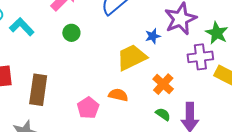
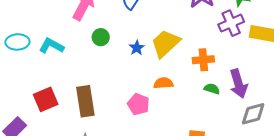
blue star: (153, 36) -> (137, 48), moved
orange cross: (163, 84) -> (203, 60), turned -30

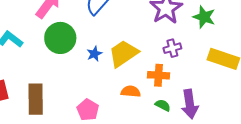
purple cross: (231, 23) -> (172, 48), moved, size x0.7
green circle: (101, 37) -> (60, 38), size x1.8
orange semicircle: (163, 83) -> (131, 91), moved

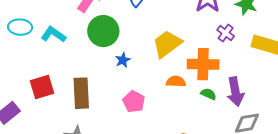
purple cross: (172, 48) -> (226, 33), moved, turned -36
blue star: (94, 54) -> (123, 60), moved
orange cross: (159, 75) -> (203, 64), size x1.4

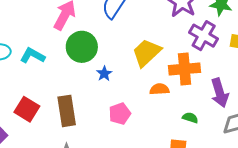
purple cross: (226, 33) -> (204, 36), size x1.6
red square: (42, 87) -> (27, 109), turned -35
green semicircle: (209, 94) -> (190, 118), moved
pink pentagon: (134, 102) -> (120, 114), turned 30

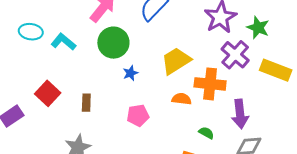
brown rectangle: (67, 111) -> (86, 103), size x0.6

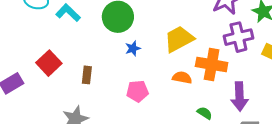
purple cross: (235, 55) -> (238, 37), turned 32

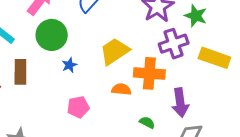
brown rectangle: (87, 75) -> (20, 72), moved, size x1.4

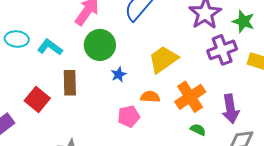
orange cross: (149, 73) -> (190, 97), moved, turned -36
orange semicircle: (121, 89) -> (150, 97), moved

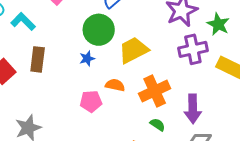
green circle: (100, 45) -> (99, 30), moved

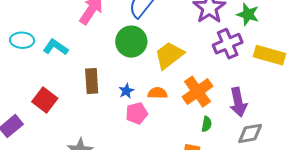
brown rectangle: (38, 59) -> (92, 81), moved
blue star: (87, 59) -> (126, 91), moved
green semicircle: (158, 125) -> (206, 124), turned 77

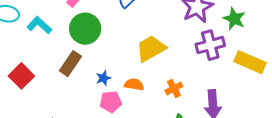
green circle: (131, 42) -> (85, 29), moved
brown rectangle: (92, 81) -> (70, 64), turned 30
orange cross: (197, 92) -> (174, 88), size x0.6

